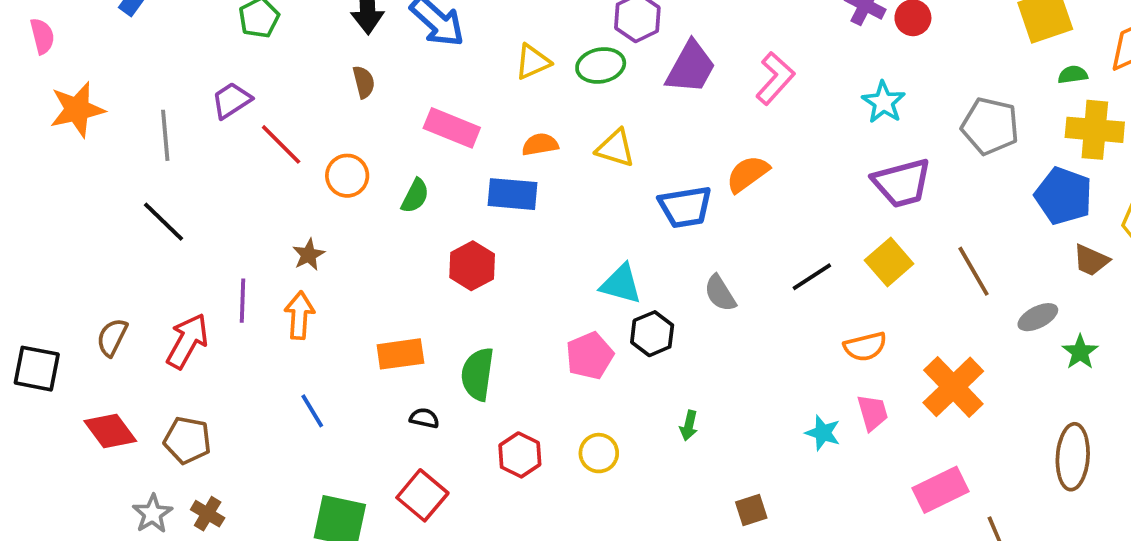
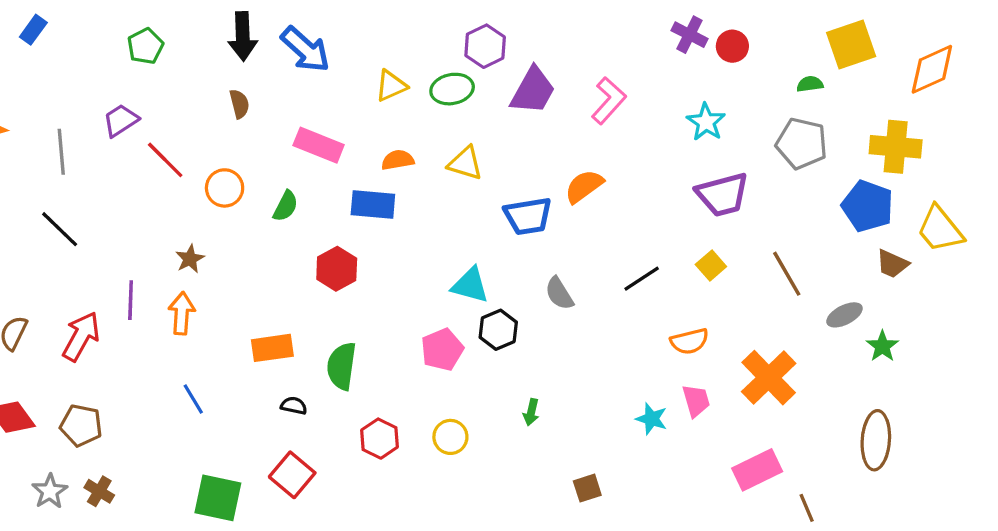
green semicircle: (1073, 75) -> (810, 84), moved
yellow square: (889, 262) -> (711, 265), size x0.7

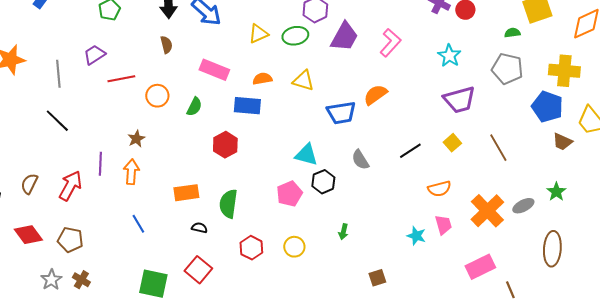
red line: (165, 160) -> (121, 79), turned -56
gray ellipse: (844, 315) -> (523, 206), moved

